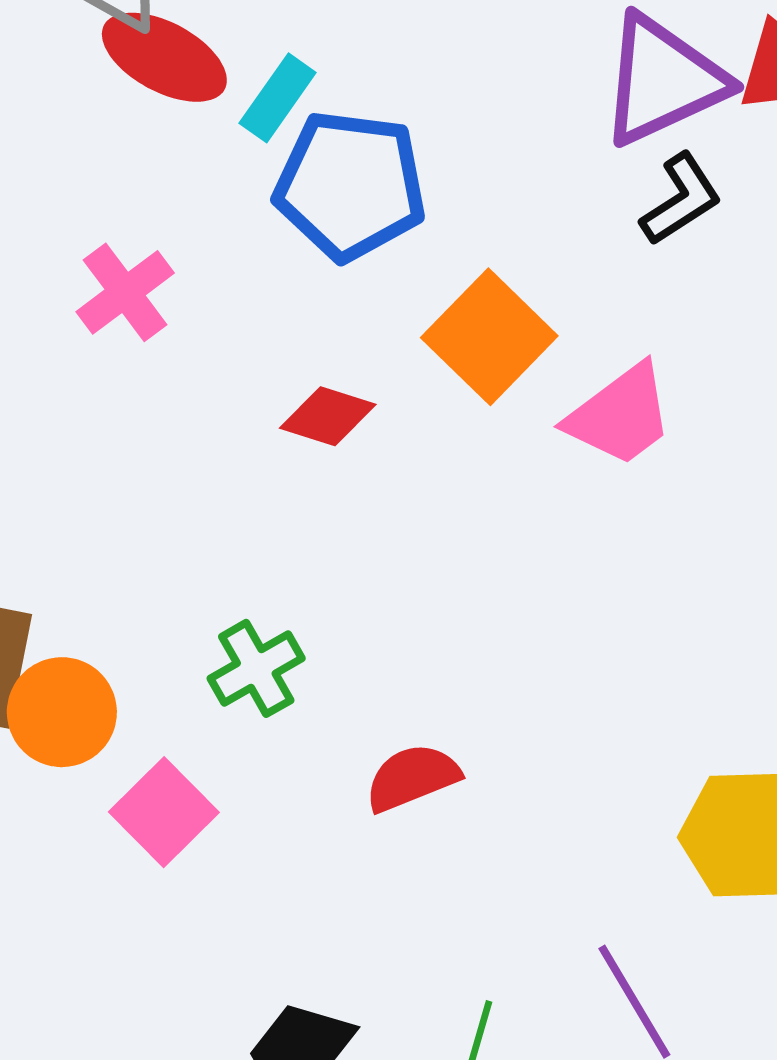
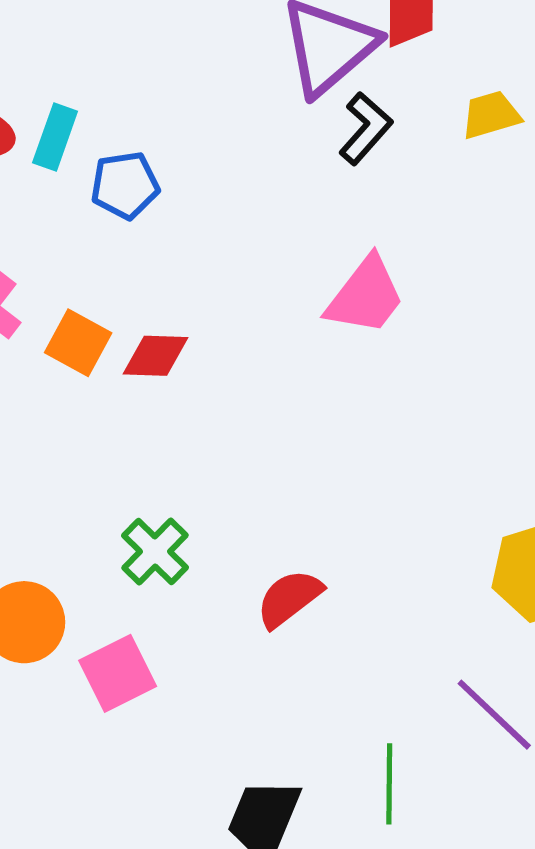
blue pentagon: (350, 185) -> (125, 185), size x0.6
orange square: (489, 337) -> (78, 343), moved, size x0.7
pink square: (164, 812) -> (118, 673), turned 34

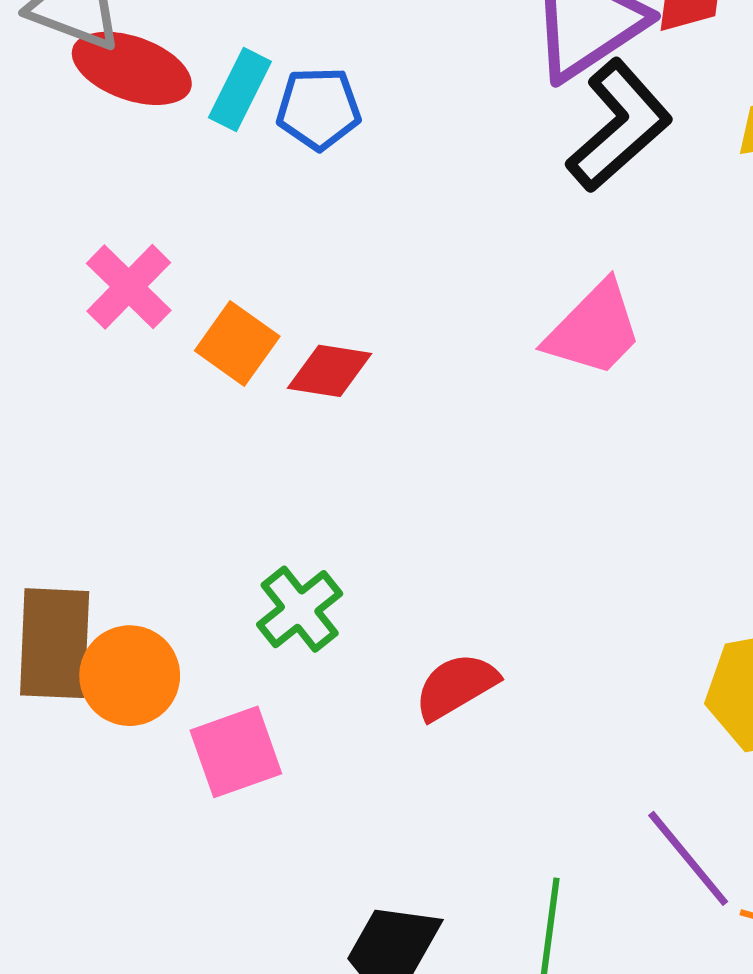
black L-shape: (366, 128) -> (619, 125), size x1.5
blue pentagon: (125, 185) -> (319, 108), moved

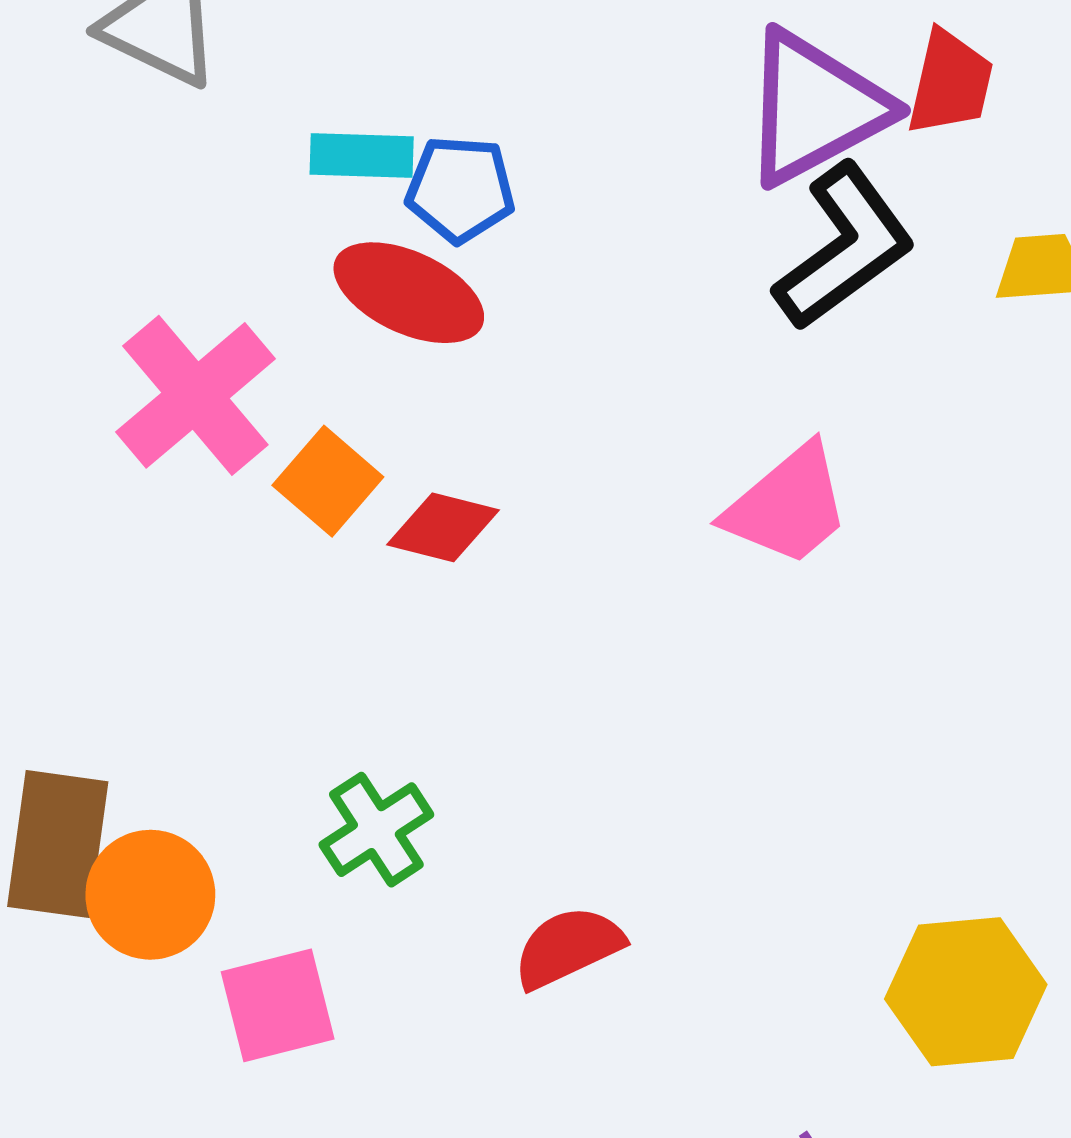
red ellipse: (132, 68) -> (409, 293), moved
cyan rectangle: (240, 90) -> (362, 155), turned 60
pink cross: (129, 287) -> (195, 395), size x1.4

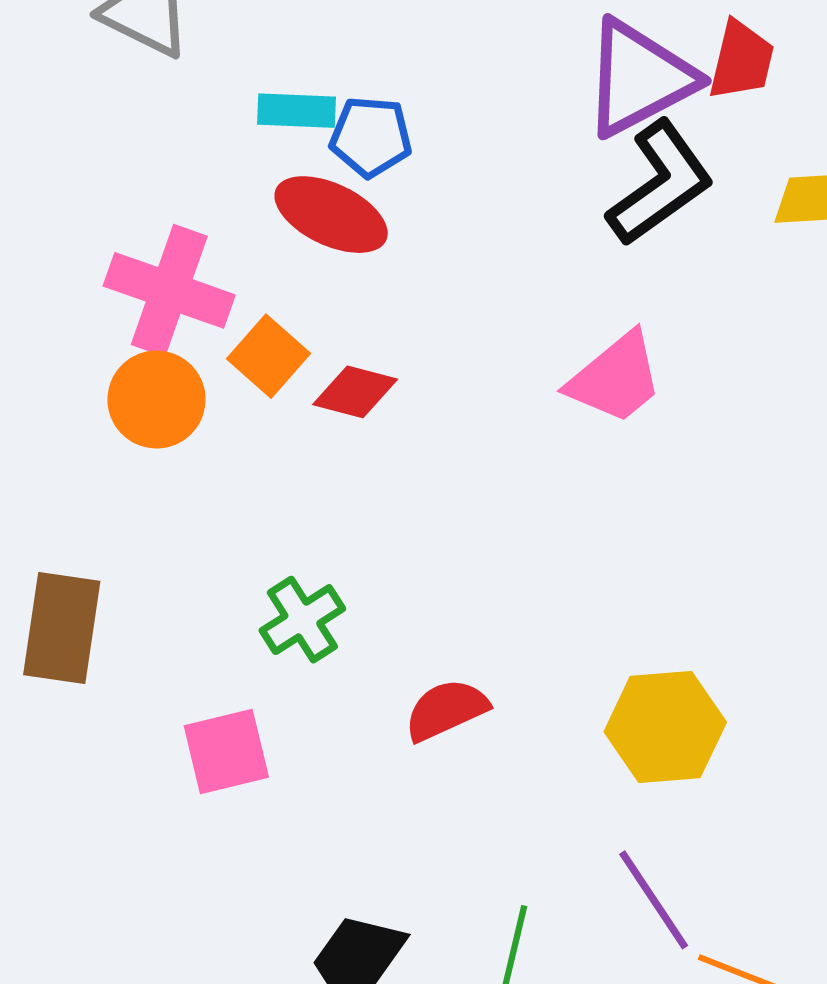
pink cross: (195, 395) -> (169, 290), turned -31
orange circle: (150, 895) -> (157, 400), moved
yellow hexagon: (966, 992) -> (665, 727), moved

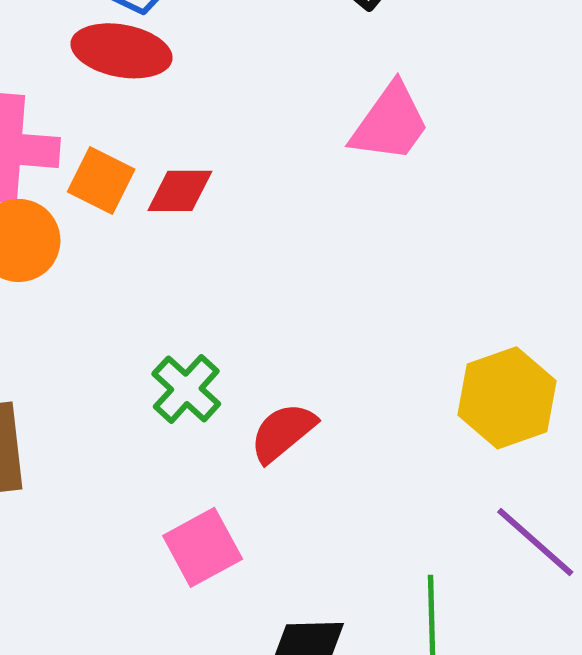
red semicircle: (446, 710) -> (283, 432), moved
pink square: (226, 751) -> (203, 547), moved

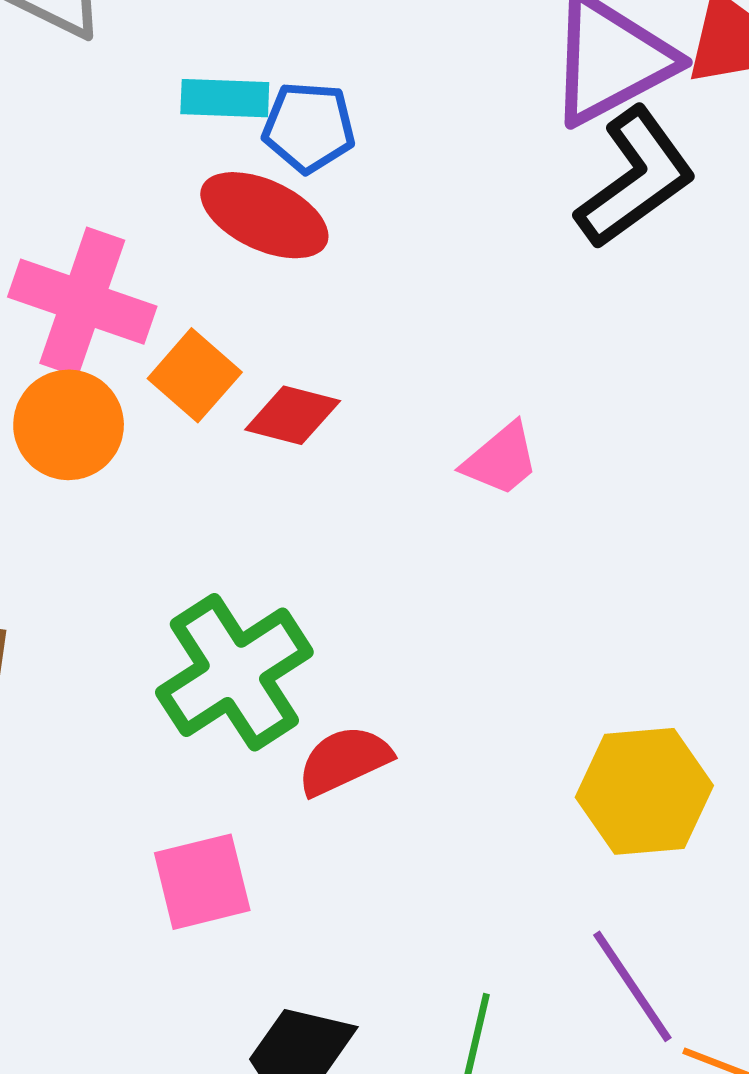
pink trapezoid: (390, 123) -> (501, 459), moved, size x0.7
green cross: (186, 389) -> (234, 672), size x1.6

